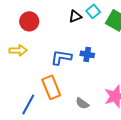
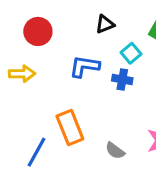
cyan square: (93, 11) -> (131, 53), moved
blue L-shape: (61, 57) -> (84, 66), moved

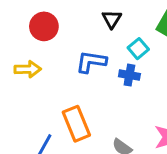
black triangle: (105, 24) -> (112, 19), turned -36

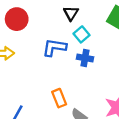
cyan square: (138, 49) -> (81, 34), moved
orange rectangle: (76, 124) -> (59, 98), moved, size x0.7

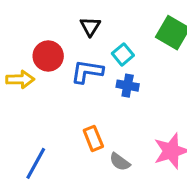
black triangle: (71, 13) -> (90, 26), moved
red circle: (17, 19) -> (48, 56), moved

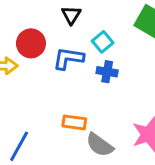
orange rectangle: (93, 138) -> (74, 122), turned -60
gray semicircle: (120, 162) -> (100, 145), size x1.4

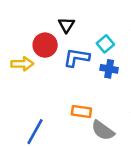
black triangle: (71, 15) -> (66, 25), moved

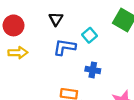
red circle: (45, 45) -> (14, 25), moved
blue cross: (109, 69) -> (93, 70), moved

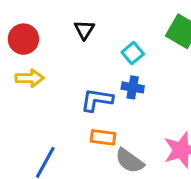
blue L-shape: (65, 47) -> (97, 100), moved
blue cross: (93, 70) -> (133, 87), moved

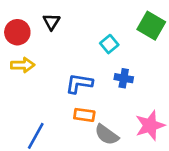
black triangle: (84, 30) -> (51, 22), moved
blue cross: (133, 87) -> (124, 78), moved

